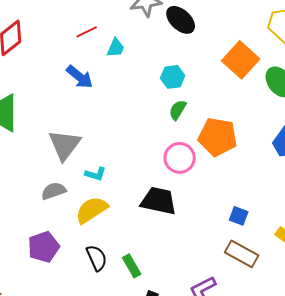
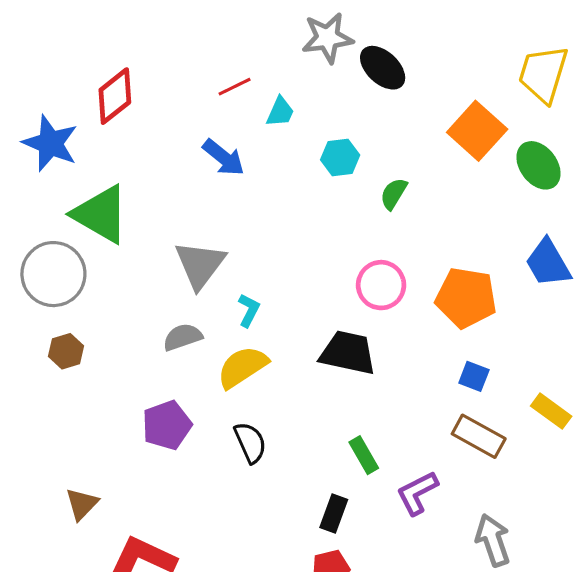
cyan hexagon: (173, 77) -> (340, 157), moved
green semicircle: (178, 110) -> (394, 194), moved
orange pentagon: (218, 137) -> (466, 298), moved
cyan L-shape: (96, 174) -> (249, 310), turned -80
green rectangle: (132, 266) -> (364, 455), moved

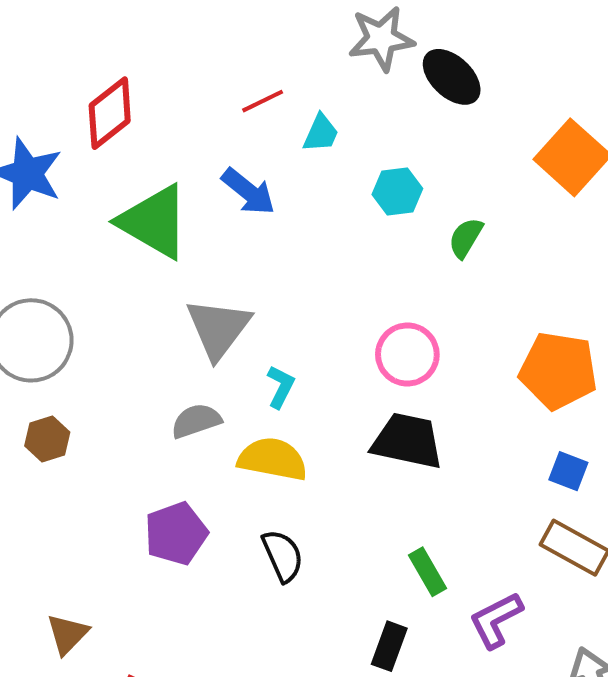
green triangle: (101, 214) -> (154, 222), moved
pink circle: (381, 285) -> (407, 354), moved
yellow semicircle: (242, 367) -> (273, 459), turned 44

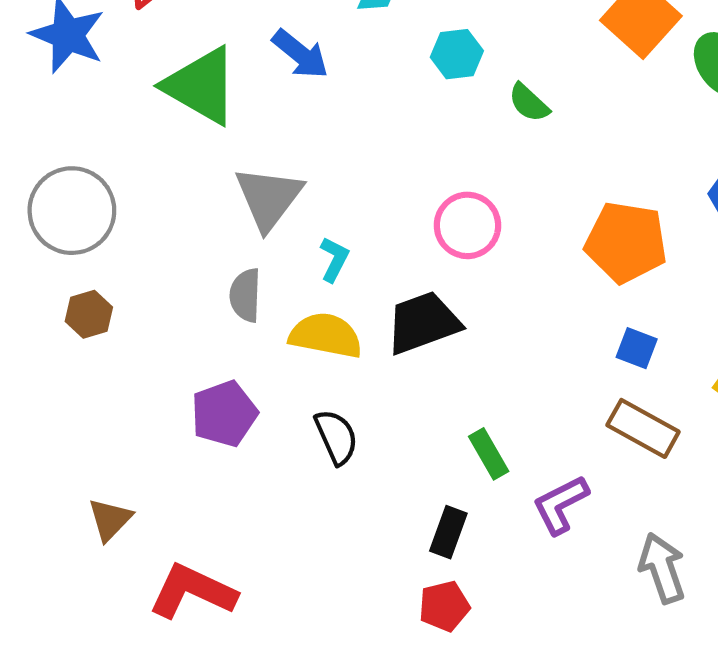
green semicircle: (466, 238) -> (529, 103), turned -78
gray semicircle: (196, 421) -> (245, 295), turned -69
black trapezoid: (407, 441) -> (423, 323), moved, turned -32

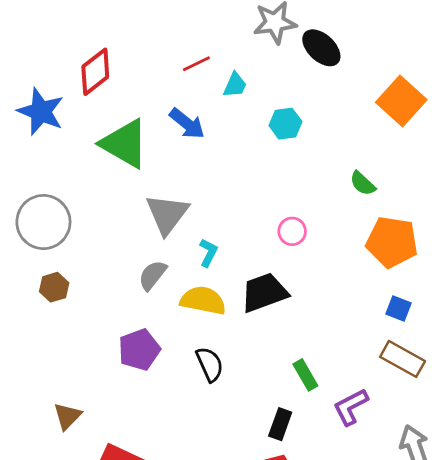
green semicircle: (529, 103) -> (363, 183), moved
pink circle: (467, 225) -> (292, 231), size x0.7
gray semicircle: (245, 295) -> (152, 275), turned 36

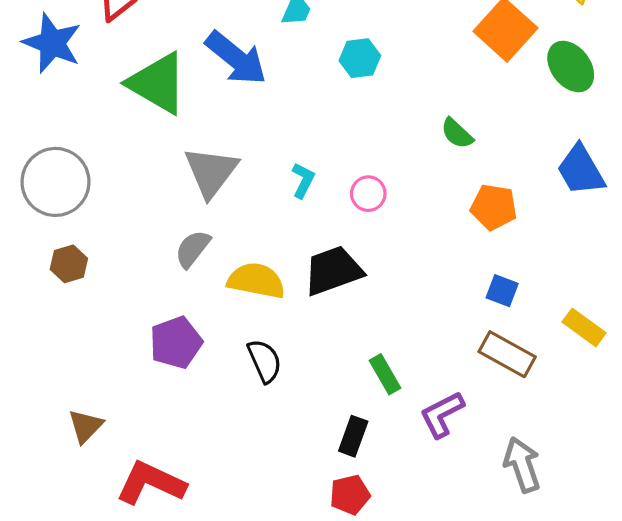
blue arrow: (187, 124) -> (236, 58), size x1.4
orange pentagon: (392, 242) -> (494, 207), size x0.7
cyan L-shape: (208, 253) -> (303, 180), moved

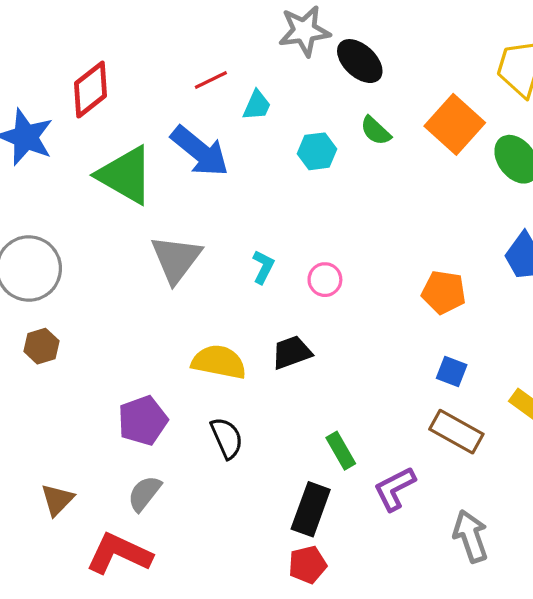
green semicircle: (457, 133) -> (376, 131), moved
gray semicircle: (193, 249) -> (144, 493), moved
black trapezoid: (333, 271) -> (292, 352), size x0.7
black rectangle: (353, 436) -> (311, 509), size x1.4

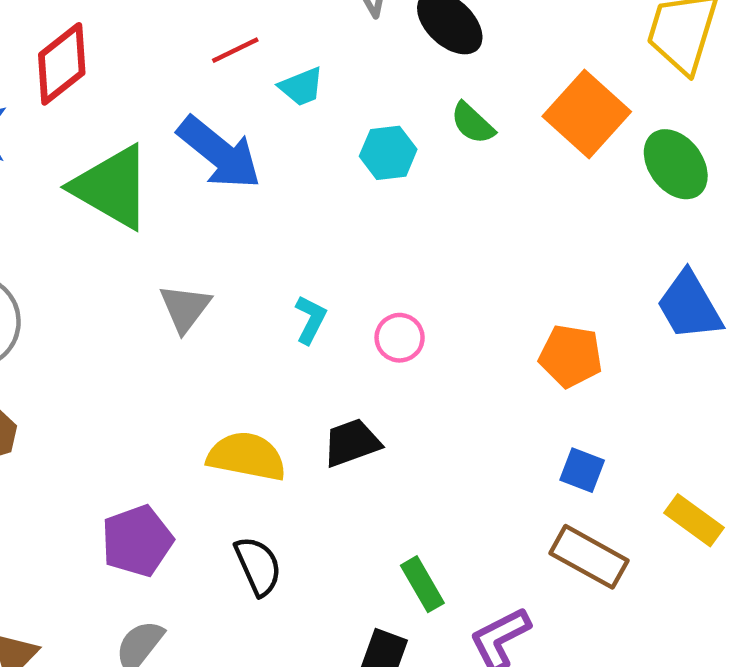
cyan trapezoid: (257, 105) -> (301, 87), turned 44
gray triangle: (176, 259) -> (185, 308), size x0.7

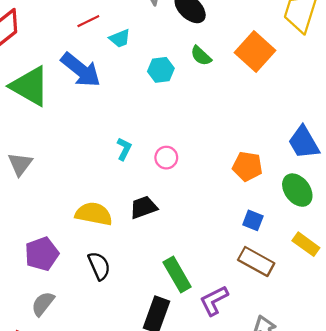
green ellipse: (676, 164) -> (297, 190), moved
gray triangle: (185, 308) -> (20, 164), moved
green rectangle: (422, 584) -> (177, 275), size x1.4

